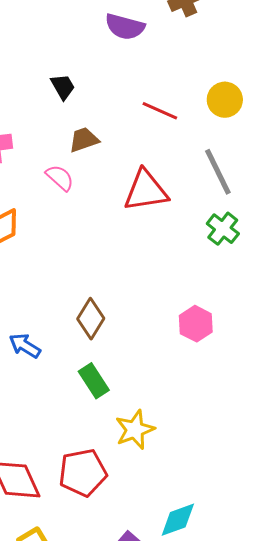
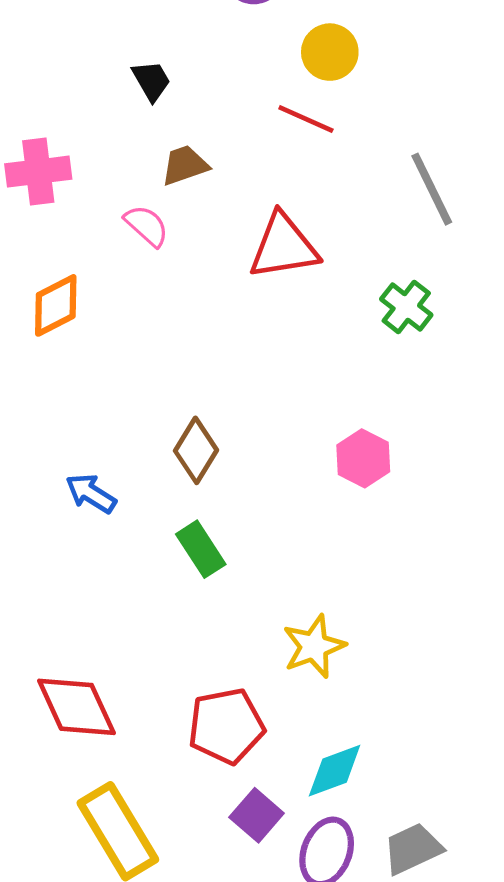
yellow circle: (225, 100) -> (330, 52), moved
gray line: (218, 172) -> (432, 189), moved
yellow star: (135, 430) -> (314, 646), moved
red pentagon: (83, 473) -> (226, 726), moved

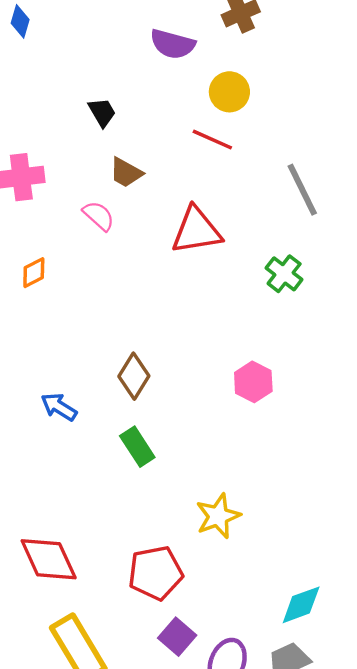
brown trapezoid: (185, 165) -> (126, 173), turned -132
orange diamond: (56, 305) -> (34, 273), size x0.7
cyan diamond: (335, 771) -> (301, 605), moved

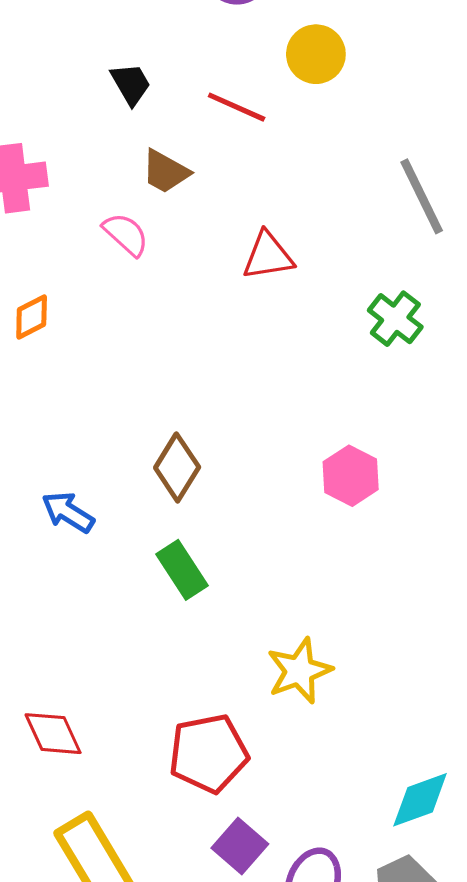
red line: (212, 140) -> (237, 107), moved
red triangle: (196, 231) -> (268, 256), size x0.7
red diamond: (49, 559) -> (53, 734), size x0.7

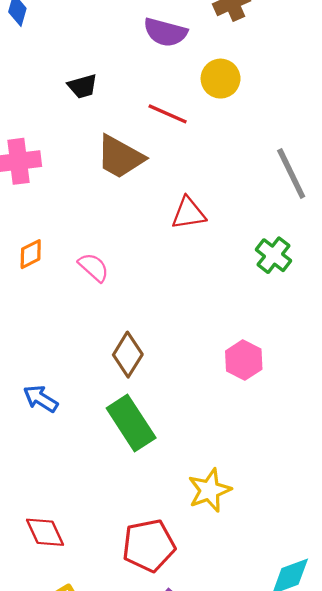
black trapezoid: (131, 84) -> (83, 86), moved, turned 104
brown trapezoid: (165, 172) -> (120, 157), size x1.5
pink semicircle: (126, 234) -> (94, 267), moved
blue arrow: (68, 512) -> (41, 399), moved
green rectangle: (182, 570) -> (131, 423), size x1.4

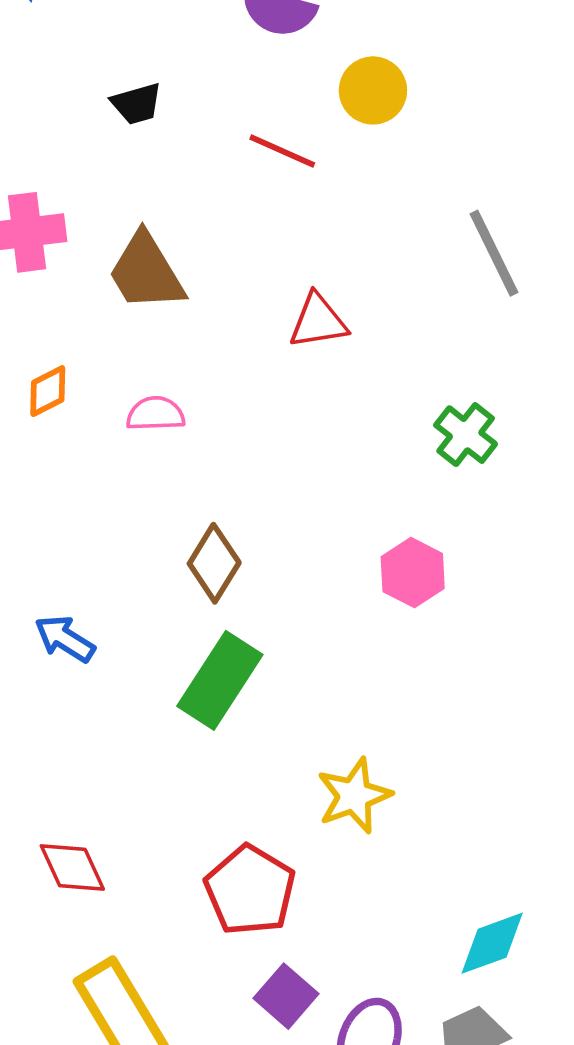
brown trapezoid: (120, 157) -> (146, 272), moved, turned 30
green cross: (273, 255) -> (466, 435), moved
pink semicircle: (94, 267) -> (156, 414), turned -44
green rectangle: (131, 423) -> (220, 680), turned 66
red pentagon: (149, 545) -> (250, 890), turned -30

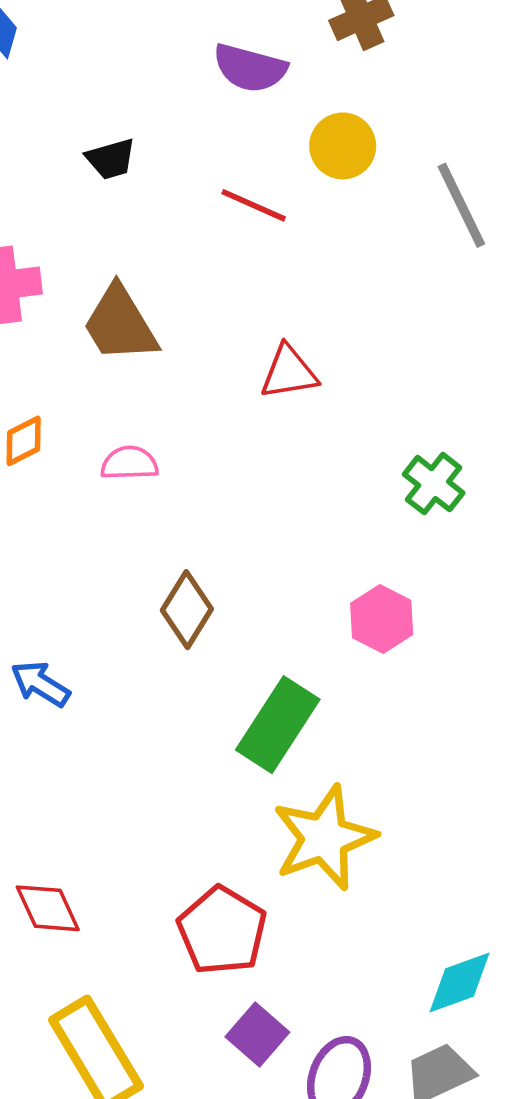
gray line: (494, 253) -> (461, 205), moved
green rectangle: (220, 680) -> (278, 725), moved
yellow star: (354, 796) -> (324, 838), size x1.4

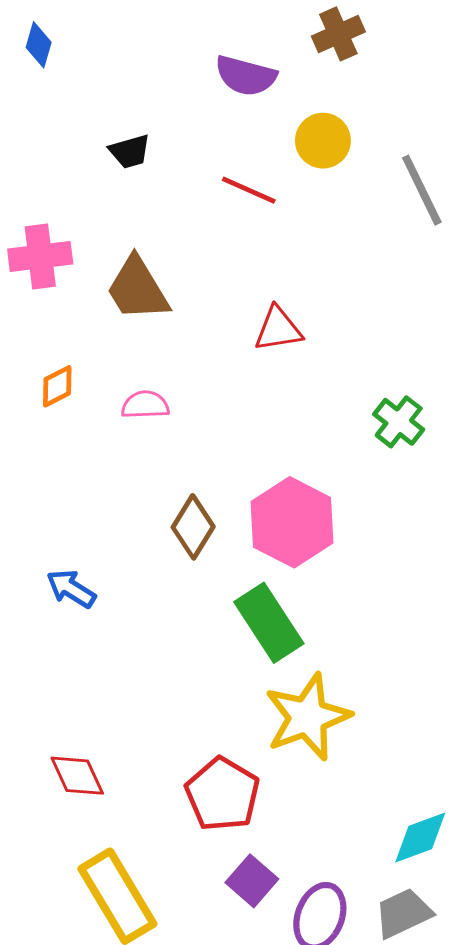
pink hexagon: (382, 619) -> (292, 522), moved, size x1.6
green rectangle: (278, 725) -> (269, 623), turned -66

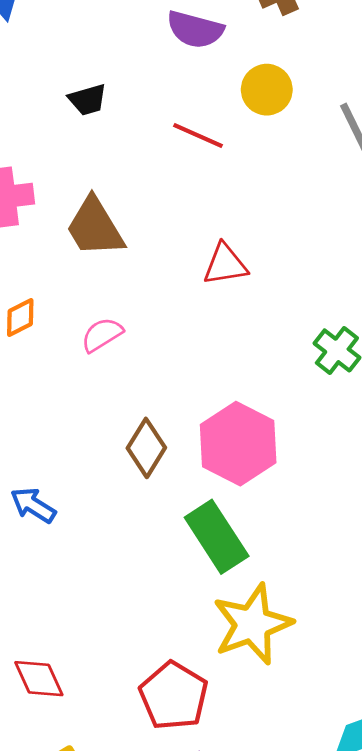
pink semicircle: (145, 405) -> (102, 335), turned -30

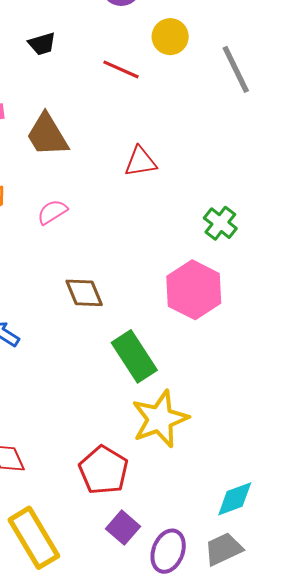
pink hexagon: (238, 444) -> (194, 290), moved
brown diamond: (146, 448) -> (84, 293), turned -54

